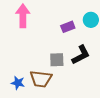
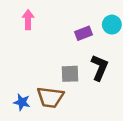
pink arrow: (23, 16) -> (28, 20), size x0.7
black L-shape: (81, 55) -> (100, 68), turned -40

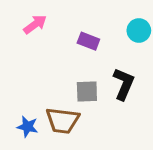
pink arrow: (28, 20) -> (35, 24), turned 54
purple rectangle: (83, 33) -> (88, 41), moved, turned 42

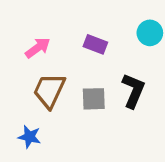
pink arrow: (35, 24) -> (38, 48), moved
brown trapezoid: (63, 121) -> (49, 91), moved, turned 108

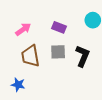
brown trapezoid: (49, 91) -> (30, 56), turned -35
gray square: (94, 99) -> (58, 52), moved

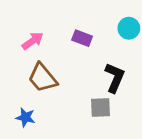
gray square: (58, 52) -> (101, 107), moved
brown trapezoid: (30, 56) -> (42, 78), turned -30

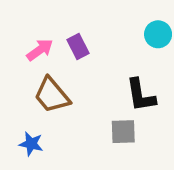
purple rectangle: (82, 38) -> (78, 46), moved, turned 42
black L-shape: (115, 78) -> (141, 95), turned 148

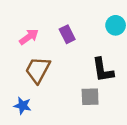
purple rectangle: (78, 46) -> (67, 34), moved
brown trapezoid: (52, 95) -> (38, 70), turned 68

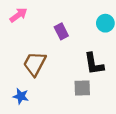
pink arrow: (29, 37) -> (18, 15), moved

